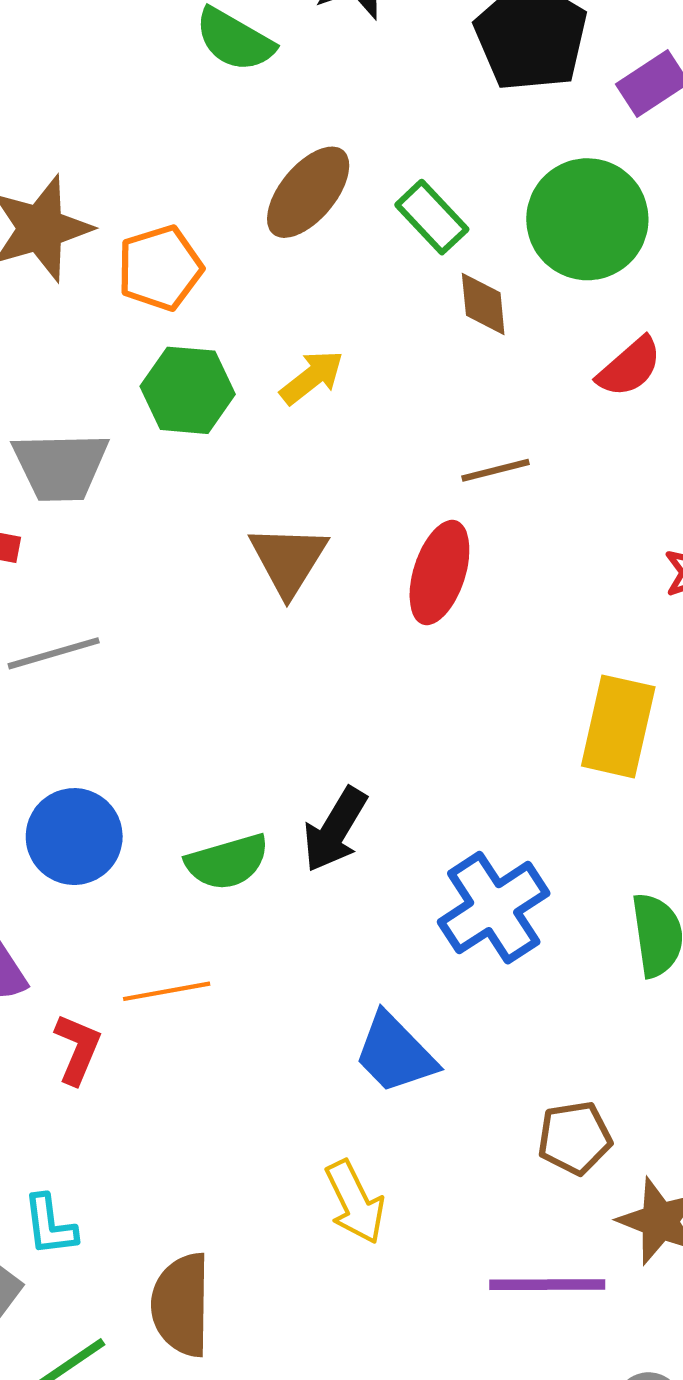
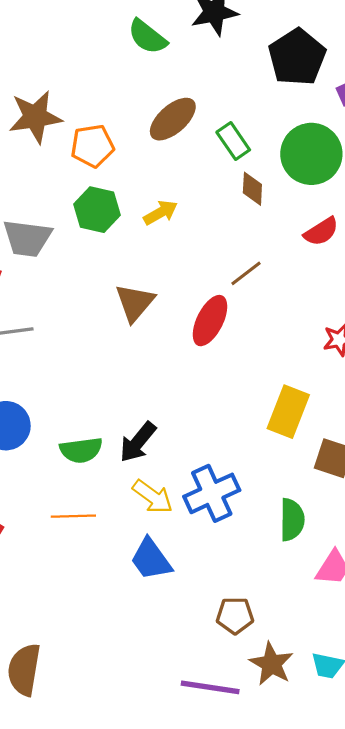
brown line: (496, 470) -> (246, 273), turned -32
orange line: (167, 991) -> (73, 516), moved
yellow arrow: (355, 1202) -> (153, 497), moved, turned -36

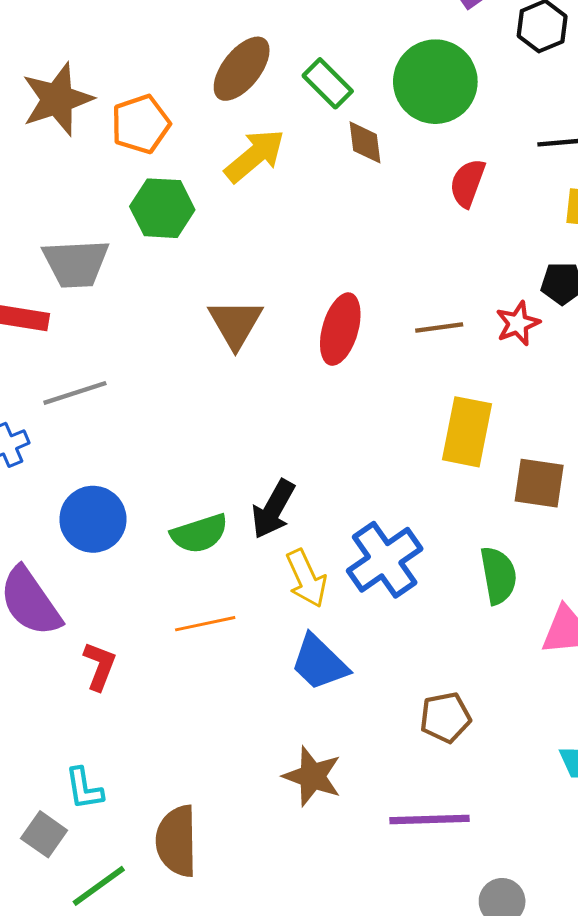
yellow arrow: (161, 213) -> (255, 156), moved, size x1.4
red semicircle: (321, 232) -> (467, 183), turned 153
brown line: (246, 273) -> (439, 328), moved, turned 40
yellow arrow: (153, 497) -> (306, 578), turned 39
brown star: (271, 664) -> (312, 776), moved

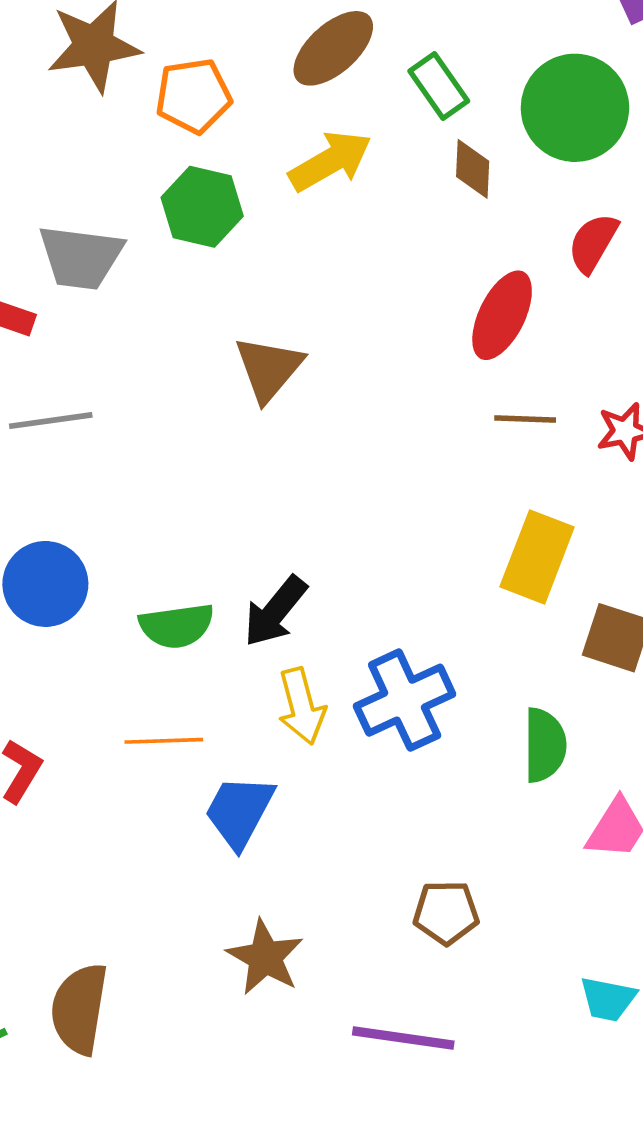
red ellipse: (340, 329) -> (502, 315), moved
blue trapezoid: (319, 663) -> (239, 811), moved, turned 64

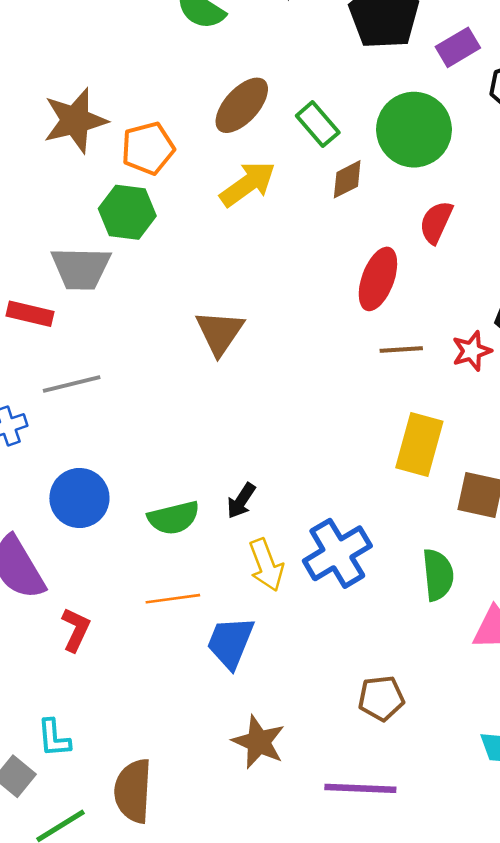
brown diamond: (473, 169) -> (347, 179), turned 66
green hexagon: (202, 207) -> (127, 212), moved
black arrow: (275, 611) -> (241, 501), size x0.7

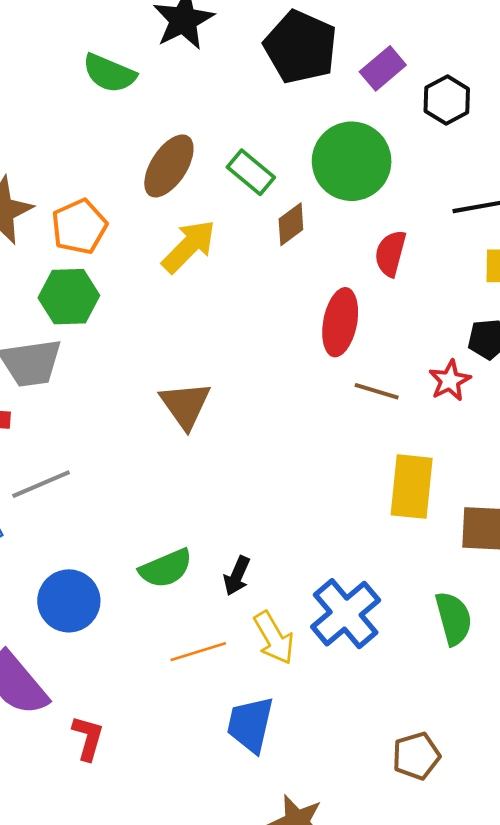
brown line: (401, 349) -> (377, 391), turned 30
green semicircle: (174, 518) -> (166, 568), moved
orange line: (173, 599) -> (198, 652), moved

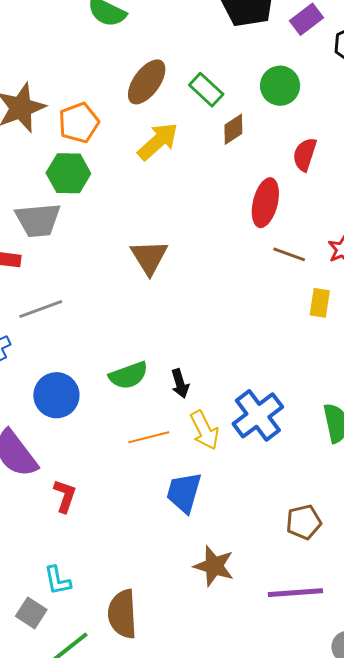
green circle: (352, 161) -> (280, 86), size x0.7
yellow rectangle: (412, 487) -> (320, 303), moved, size x0.6
black arrow: (237, 576) -> (180, 384), turned -44

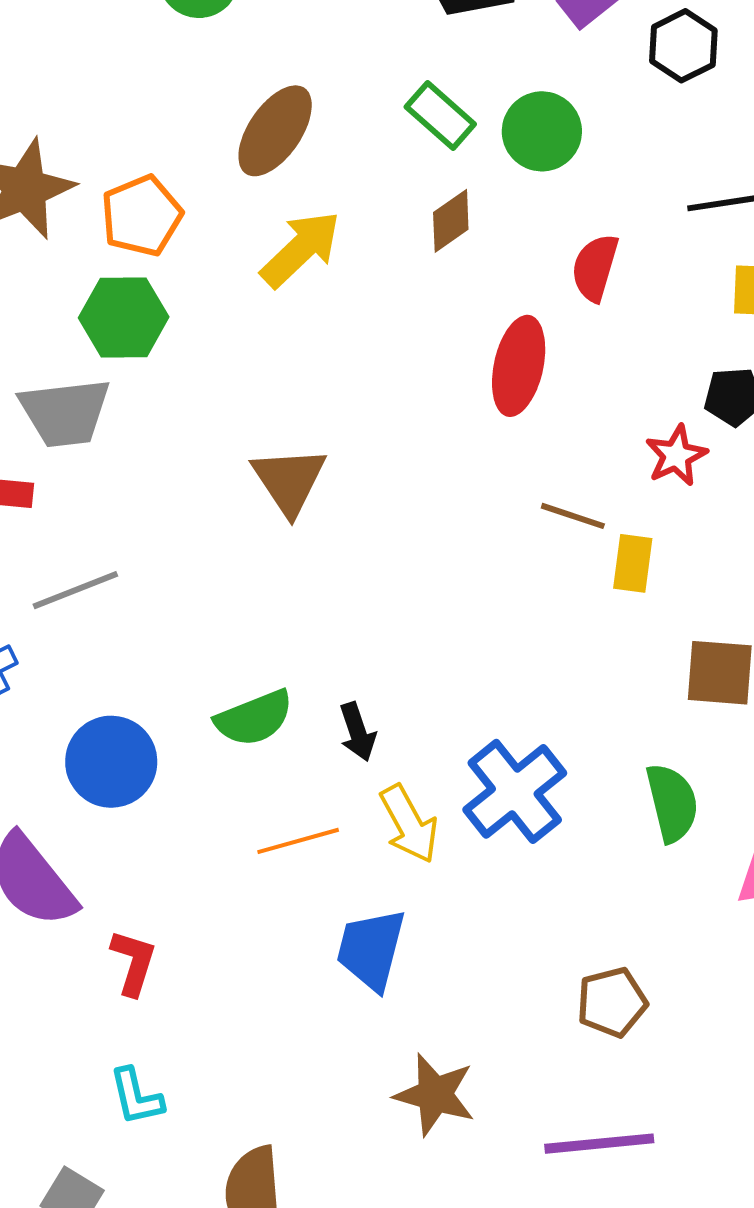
green rectangle: (206, 90) -> (440, 116), moved
brown line: (289, 254) -> (573, 516), moved
cyan L-shape: (57, 580) -> (136, 1097), moved

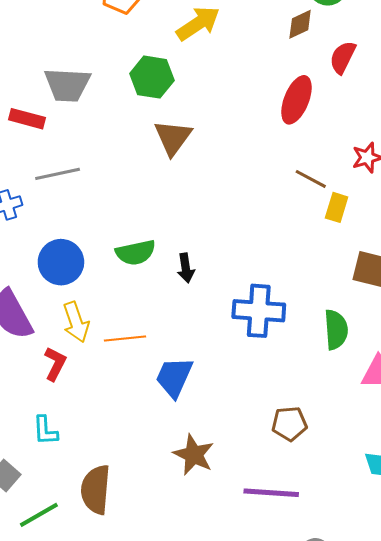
brown diamond: (451, 221) -> (300, 24), moved
green hexagon: (124, 317) -> (152, 77), moved
blue cross: (515, 791) -> (259, 311), turned 33
yellow arrow: (409, 824) -> (76, 322), moved
orange line: (298, 841) -> (125, 338), moved

